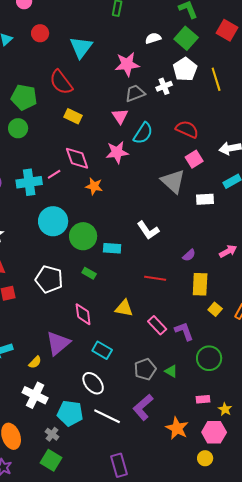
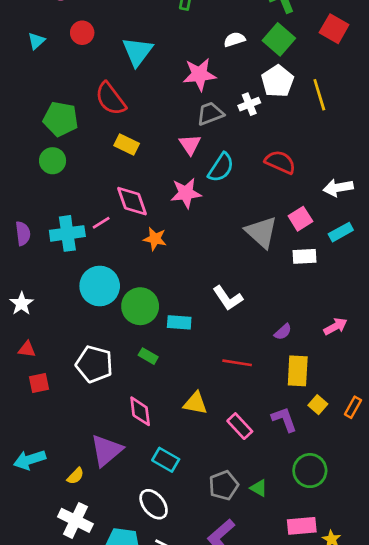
pink square: (194, 159) -> (300, 219), moved
purple L-shape: (184, 331) -> (284, 419), moved
pink rectangle: (203, 399) -> (302, 526), size x1.5

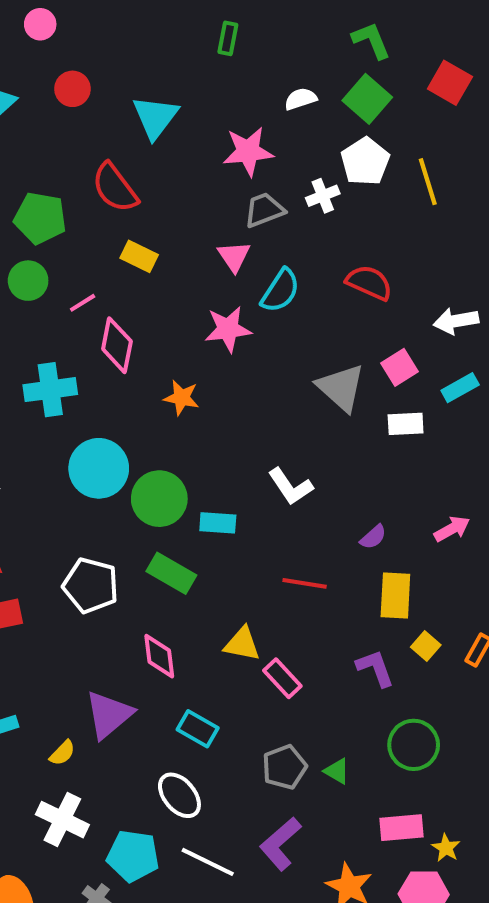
pink diamond: (132, 201) -> (117, 345), moved, turned 30
pink line: (101, 223) -> (83, 303), moved
green rectangle: (148, 356) -> (171, 573), size x1.6
pink rectangle: (240, 426) -> (282, 678), moved

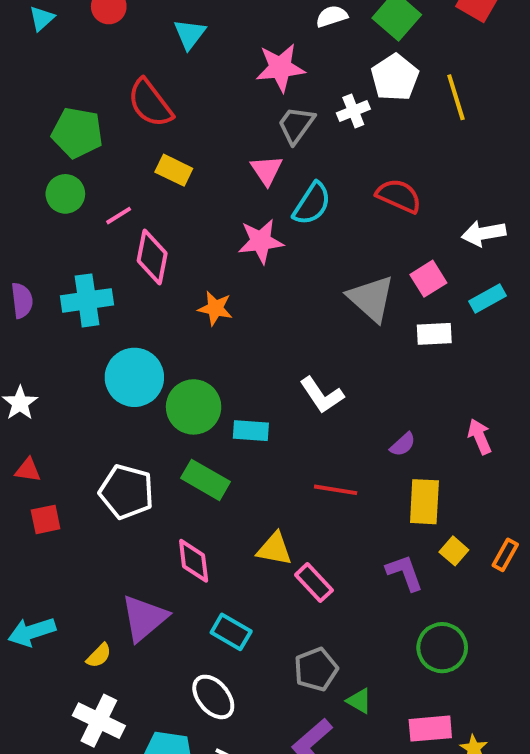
cyan triangle: (155, 117) -> (190, 34), size x0.7
gray trapezoid: (264, 210) -> (296, 125), turned -33
pink arrow: (452, 529) -> (480, 437), turned -84
green triangle: (337, 771) -> (359, 701), moved

